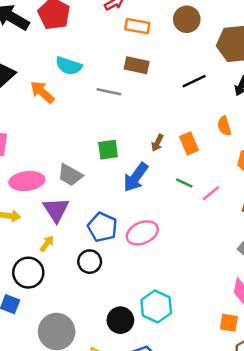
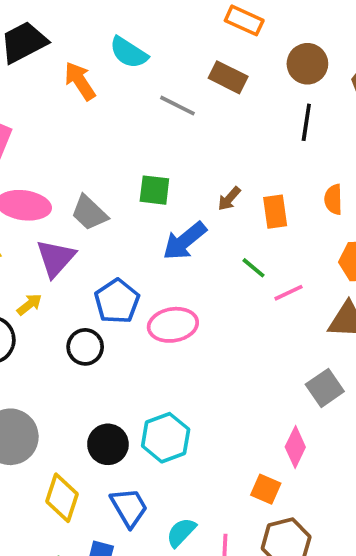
brown circle: (187, 19) -> (307, 64), moved
black line: (194, 81) -> (306, 122), turned -70

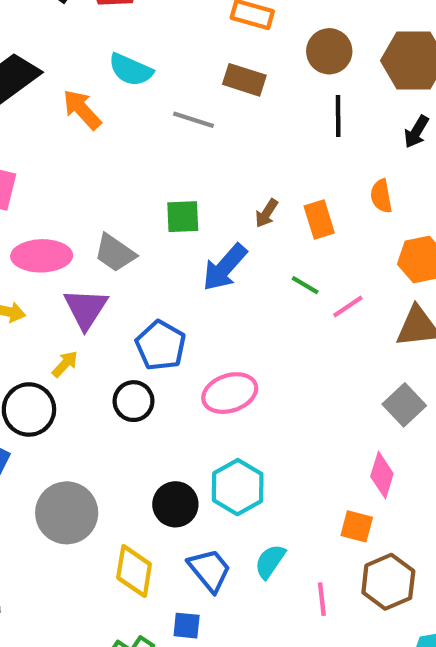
pink ellipse: (173, 325) -> (230, 393), moved
cyan semicircle: (181, 532) -> (270, 561), moved

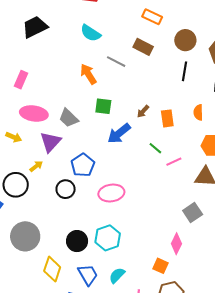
orange arrow: (82, 109) -> (88, 74), moved

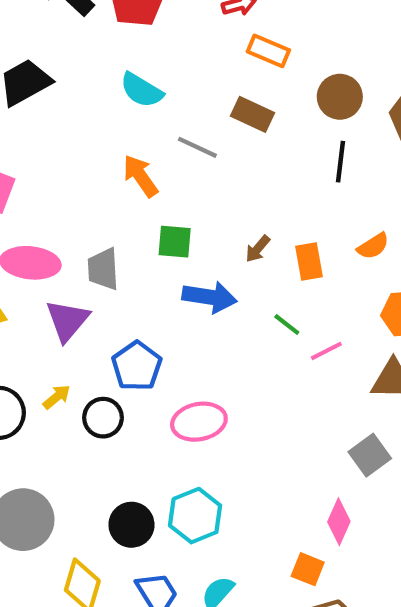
orange semicircle: (198, 112) -> (373, 246), turned -119
gray trapezoid: (69, 118) -> (103, 269), turned 45
blue arrow: (119, 133) -> (210, 297), turned -130
yellow arrow: (36, 166) -> (57, 397), moved

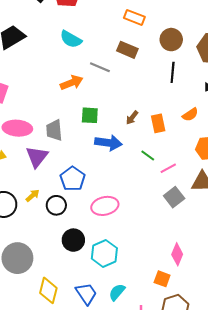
orange arrow: (140, 176) -> (72, 83), turned 105
gray square: (370, 455) -> (174, 197), moved
black circle: (131, 525) -> (73, 240), moved

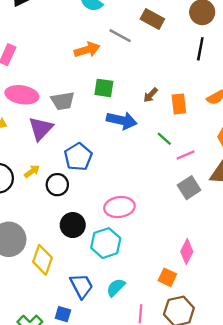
gray trapezoid: (54, 130) -> (63, 101), turned -100
pink ellipse: (105, 206) -> (119, 207), moved
yellow diamond: (48, 290) -> (43, 260), moved

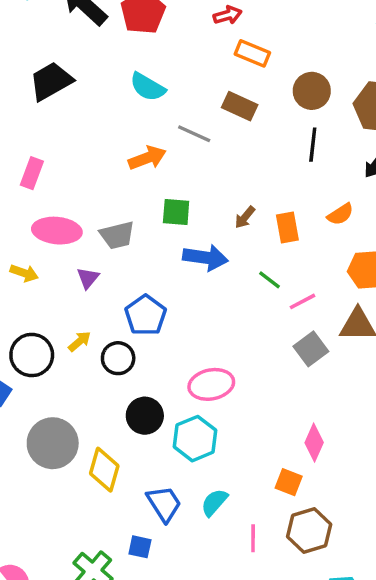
purple triangle: (41, 129) -> (88, 278), size x0.6

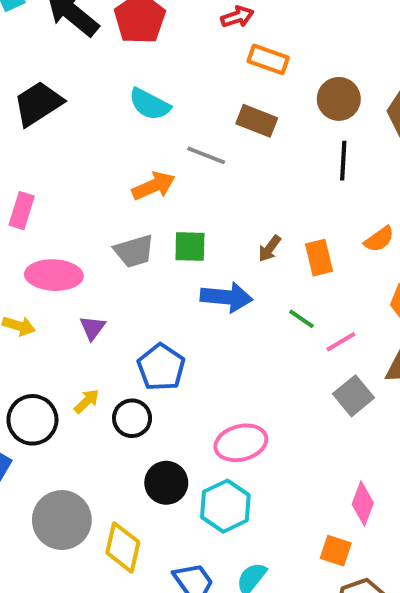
gray trapezoid: (117, 235) -> (134, 251), moved

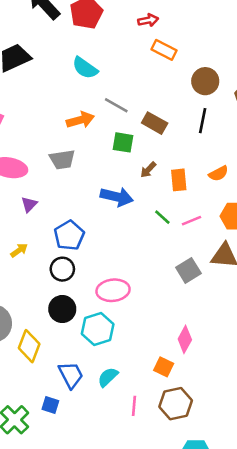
brown rectangle: (257, 121) -> (155, 123), moved
green square: (190, 247) -> (123, 142), moved
pink line: (341, 342) -> (191, 221), moved
black circle: (132, 418) -> (62, 269), moved

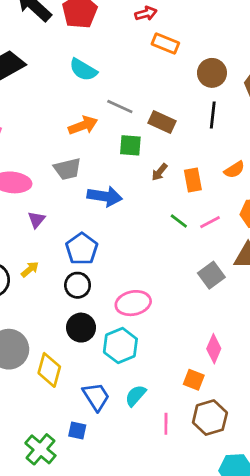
blue arrow: (117, 197) -> (105, 196), moved

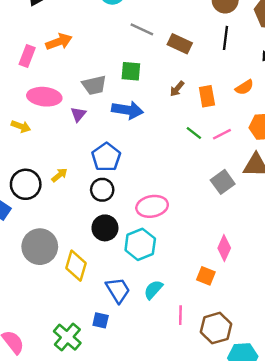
orange arrow: (83, 125) -> (59, 42), moved
green square: (130, 145) -> (131, 71), moved
purple triangle: (36, 220) -> (78, 114), moved
brown hexagon: (210, 418) -> (216, 328), moved

